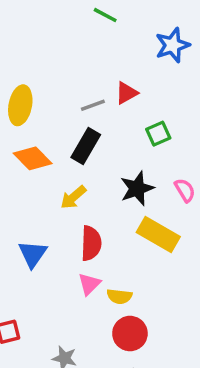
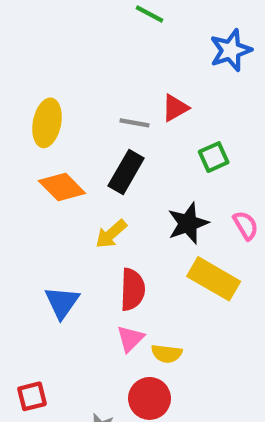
gray line: (93, 105) -> (135, 123), turned 30
red circle: (130, 334) -> (150, 398), moved

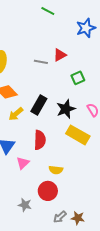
black rectangle: (126, 172) -> (39, 105), moved
yellow arrow: (111, 234) -> (16, 114), moved
pink triangle: (130, 339) -> (23, 163), moved

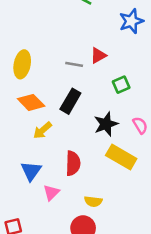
black rectangle: (39, 105) -> (70, 101), moved

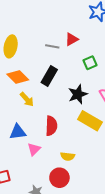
yellow arrow: (42, 130) -> (27, 99), turned -91
blue triangle: (31, 171) -> (18, 132), turned 48

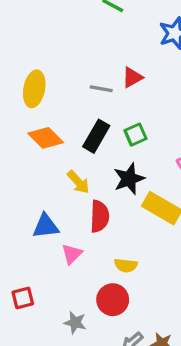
green square: (90, 63) -> (136, 135), moved
black star: (78, 94) -> (129, 179), moved
yellow arrow: (27, 99) -> (78, 182), moved

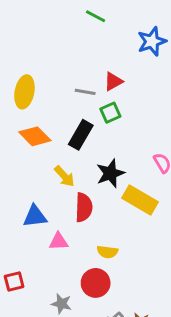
green square: (136, 135) -> (110, 113), moved
pink triangle: (72, 254) -> (59, 241), turned 42

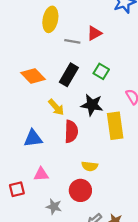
yellow ellipse: (24, 92) -> (50, 19), moved
green square: (110, 113) -> (101, 71), moved, turned -35
black star: (110, 173) -> (92, 105), turned 30
yellow rectangle: (140, 200) -> (115, 126), turned 52
pink triangle: (59, 241) -> (41, 174), moved

